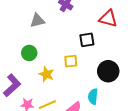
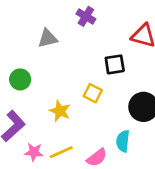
green circle: (29, 53) -> (20, 79), moved
yellow square: (71, 61) -> (93, 93), turned 32

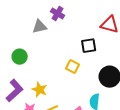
purple cross: (86, 16) -> (58, 14), moved
yellow star: (60, 111) -> (40, 90), moved

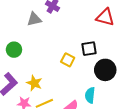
black square: (89, 46) -> (89, 49), moved

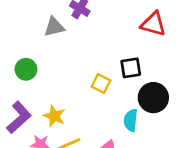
cyan semicircle: (90, 95) -> (131, 120), moved

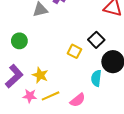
black square: (131, 68) -> (96, 40), turned -35

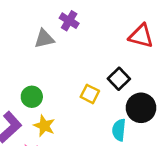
green circle: (19, 41) -> (32, 97), moved

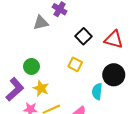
red triangle: (141, 36) -> (114, 39), moved
black square: (119, 79) -> (84, 36), moved

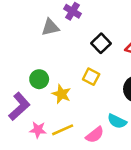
yellow star: (41, 88) -> (61, 94), moved
cyan semicircle: (97, 91) -> (117, 121), moved, turned -70

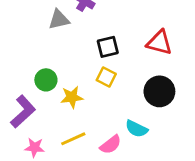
black square: (101, 43) -> (108, 47), moved, turned 30
yellow star: (61, 94) -> (72, 97), turned -30
pink star: (38, 130) -> (34, 147), moved

